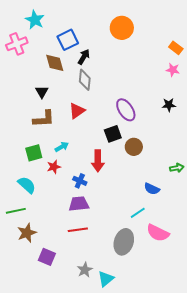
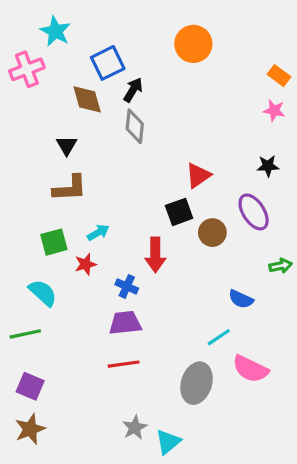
purple ellipse: (126, 110) -> (254, 212), moved
red triangle: (77, 111) -> (198, 175), moved
brown star: (27, 233) -> (30, 429), moved
purple square: (47, 257) -> (30, 386), moved

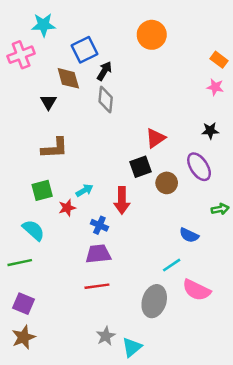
cyan star: (55, 31) -> (43, 25), turned -30
black triangle: (67, 145) -> (48, 102), moved
cyan arrow: (98, 233) -> (84, 190), moved

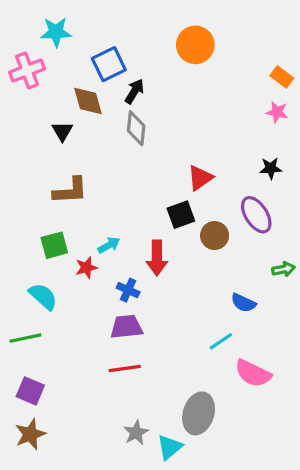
gray ellipse: (154, 301) -> (199, 413), moved

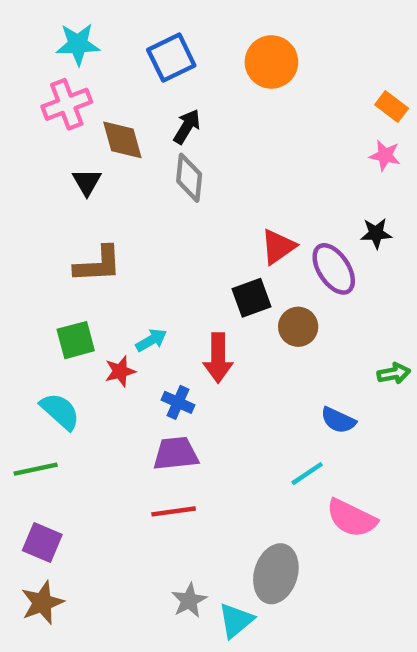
blue square: (109, 64) -> (171, 58), moved
pink cross: (27, 70) -> (67, 104), moved
purple ellipse: (256, 215) -> (334, 269), moved

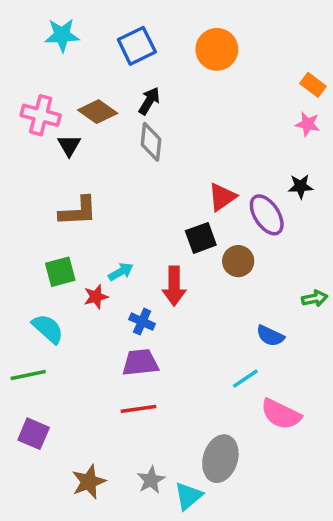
pink cross: (67, 104) -> (41, 115), moved, turned 36
brown diamond: (122, 140) -> (98, 112), turned -39
brown star: (42, 603) -> (89, 482), moved

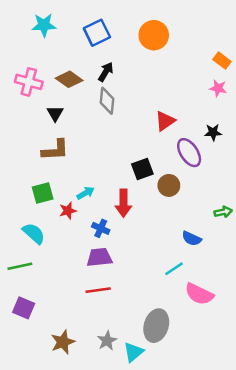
black triangle: (69, 145) -> (55, 113), moved
red triangle: (222, 197) -> (165, 121), moved

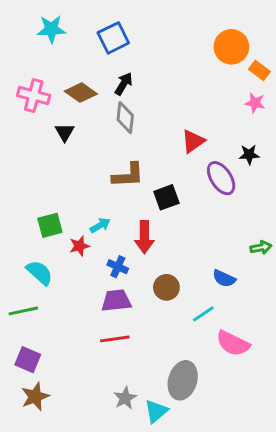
orange circle: (154, 35) -> (231, 47), moved
brown L-shape: (55, 150) -> (128, 175), moved
brown circle: (169, 185) -> (166, 287), moved
brown star: (63, 342) -> (35, 397), moved

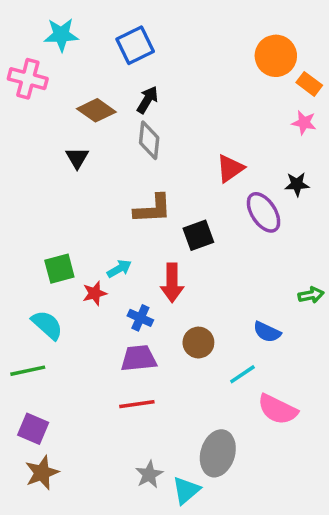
pink cross: (34, 96) -> (28, 79), moved

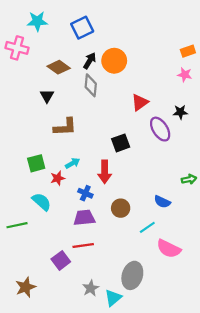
orange circle: (276, 56) -> (114, 61), moved
orange rectangle: (309, 84) -> (188, 51), turned -56
brown L-shape: (153, 209) -> (65, 127), moved
cyan semicircle: (47, 325) -> (42, 202), moved
purple square: (33, 429) -> (61, 260), moved, turned 30

